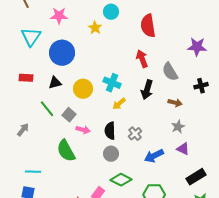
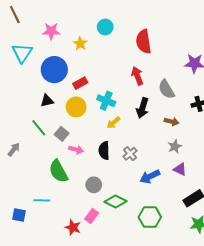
yellow star: (95, 28) -> (80, 44), moved
red rectangle: (26, 78) -> (80, 83), moved, turned -32
gray circle: (111, 154) -> (94, 185), moved
cyan line: (33, 172) -> (42, 200), moved

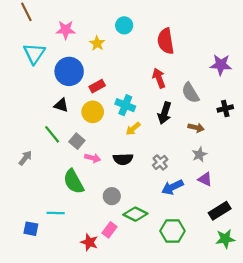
black triangle: (47, 101) -> (61, 105), turned 32
black semicircle: (104, 151) -> (123, 159), turned -90
gray cross: (130, 154) -> (160, 162), moved

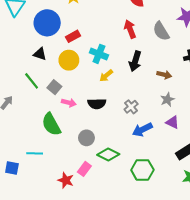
gray semicircle: (190, 93) -> (161, 31), moved

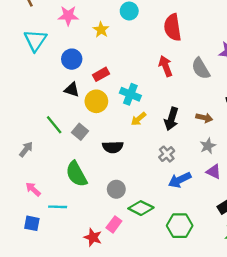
blue circle: (47, 23) -> (72, 59), size x0.7
black triangle: (40, 54) -> (72, 90), moved
black arrow: (135, 61) -> (171, 119), moved
pink arrow: (69, 103) -> (33, 189), moved, turned -152
black semicircle: (97, 104) -> (113, 147), moved

